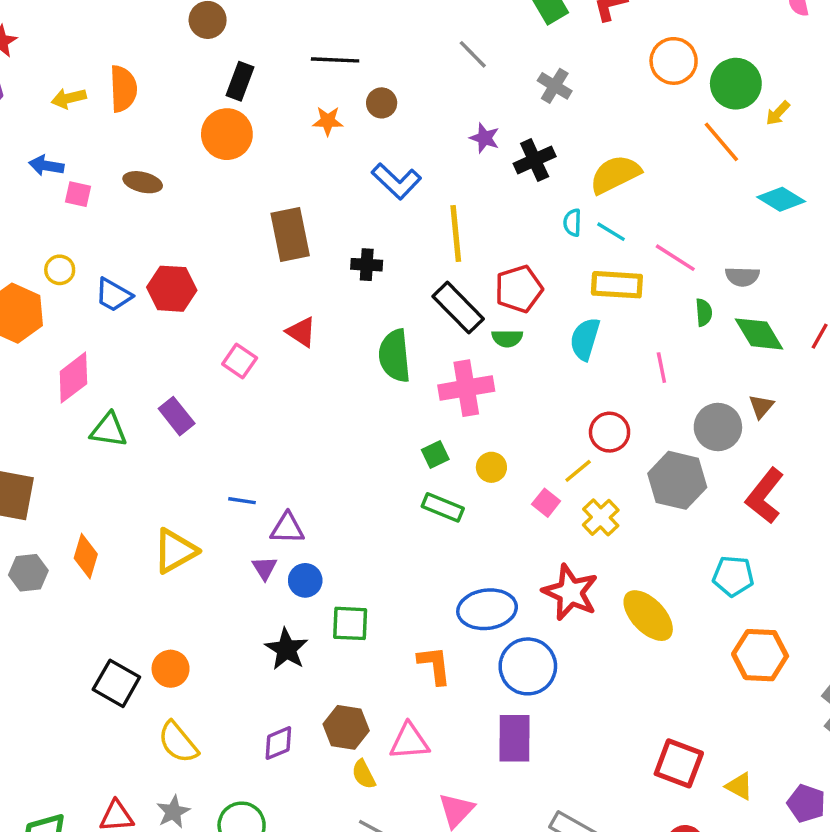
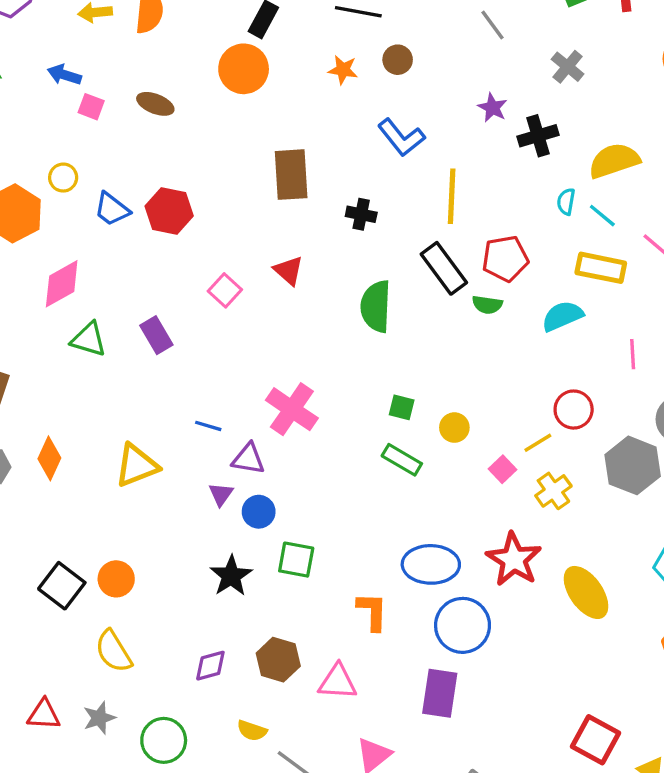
cyan semicircle: (585, 339) -> (562, 316), turned 42
pink cross: (466, 388) -> (292, 409), moved, turned 36
green square: (435, 454) -> (402, 407), turned 32
yellow semicircle: (364, 774) -> (252, 731), moved, turned -52

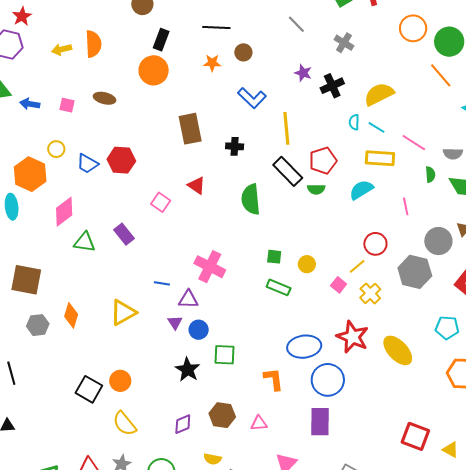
blue arrow: (64, 75) -> (30, 104), moved
pink triangle: (338, 682) -> (259, 423), size x0.7

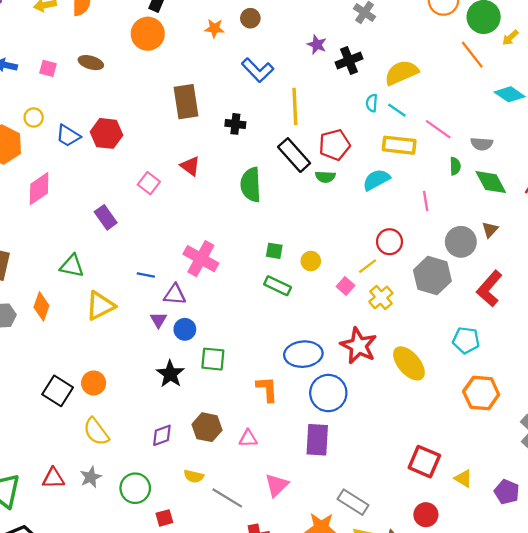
green triangle: (85, 242) -> (72, 266), moved

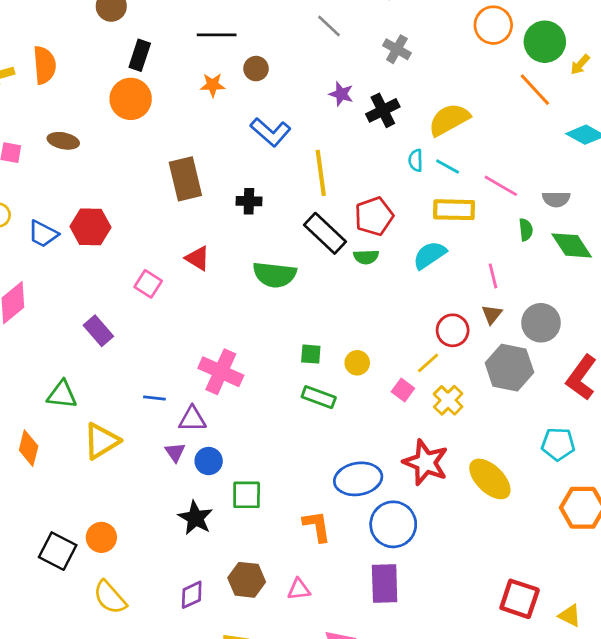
green semicircle: (251, 185) -> (275, 275), turned -76
brown triangle: (490, 230) -> (492, 314), moved

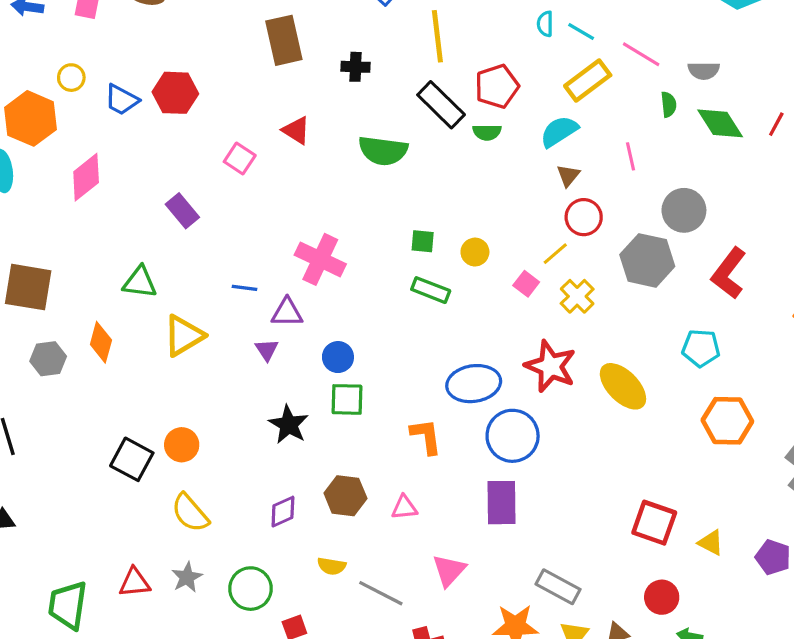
yellow rectangle: (454, 210) -> (588, 80), turned -39
brown triangle: (492, 314) -> (568, 175), moved
blue circle: (209, 461) -> (338, 357), moved

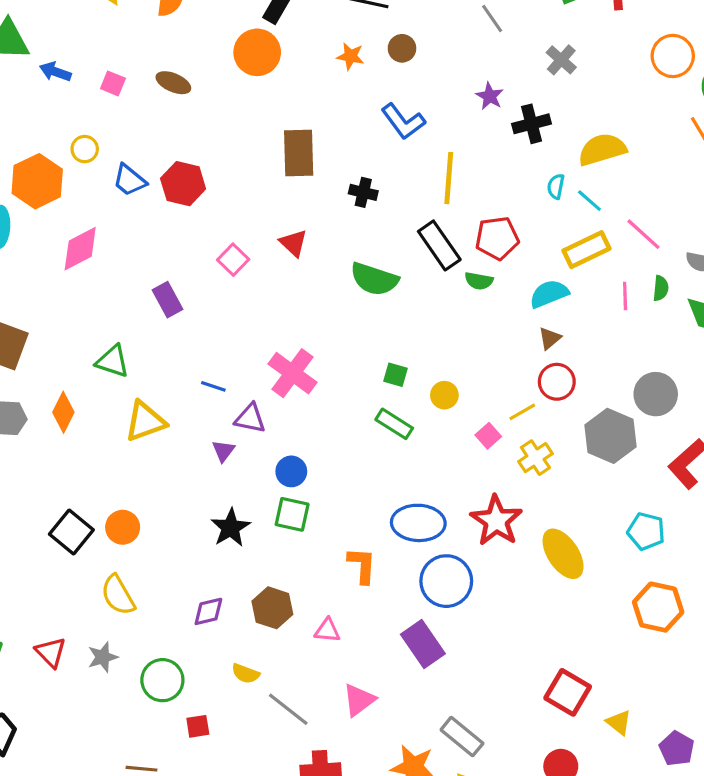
pink line: (630, 156) -> (625, 296), moved
purple rectangle: (502, 503) -> (423, 644), turned -45
red triangle: (135, 583) -> (51, 652), turned 40

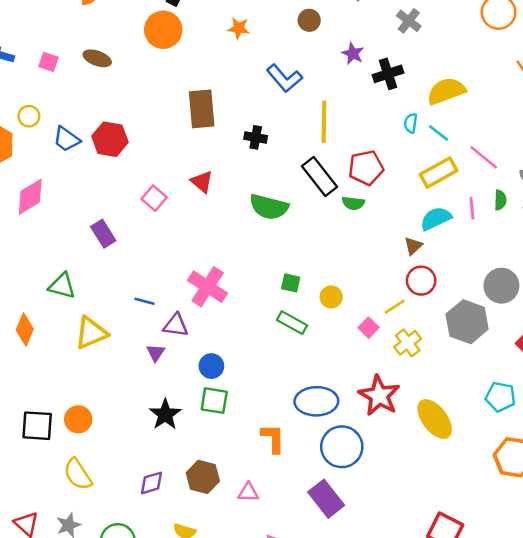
brown circle: (402, 48) -> (309, 20), moved
cyan semicircle: (549, 294) -> (436, 218), moved
black square: (71, 532) -> (37, 426), turned -32

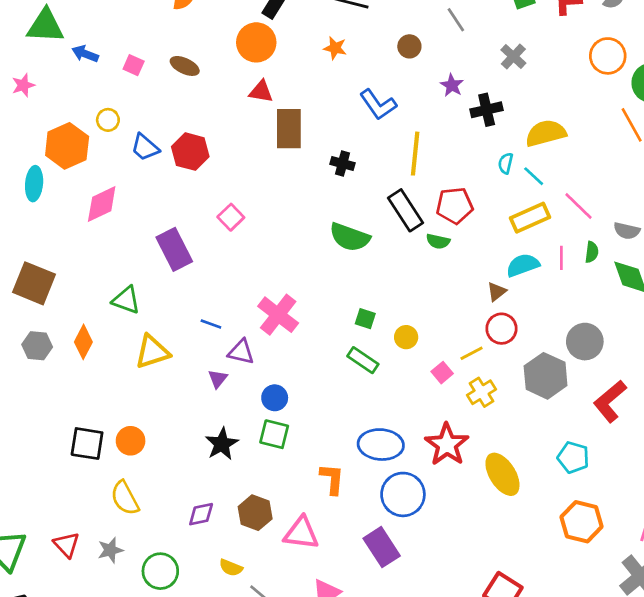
red triangle: (202, 182) -> (261, 92), moved, turned -35
purple rectangle: (103, 234) -> (174, 249), size x1.4
pink triangle: (248, 492) -> (301, 533), size x1.6

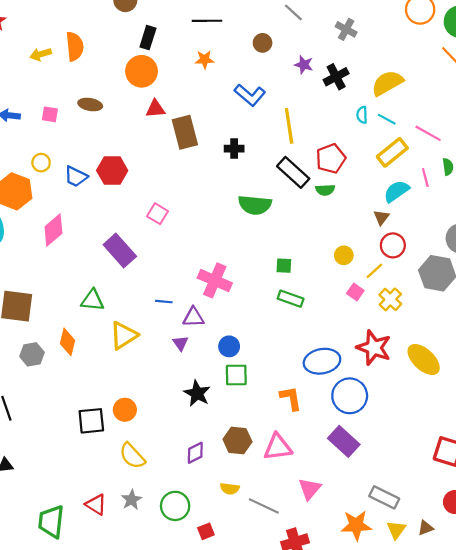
yellow circle: (406, 337) -> (344, 255), moved

